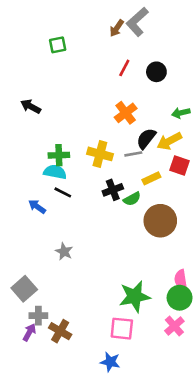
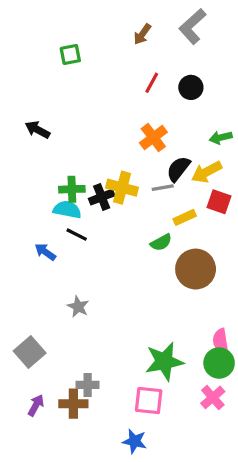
gray L-shape: (137, 22) -> (192, 26), moved
black cross: (113, 190) -> (102, 197), moved
gray cross: (38, 316) -> (88, 385), moved
brown cross: (60, 331) -> (73, 404), turned -30

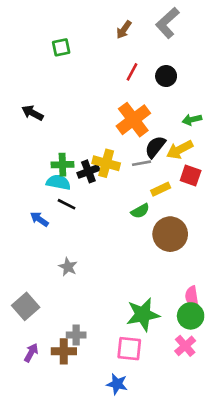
orange cross: (153, 138) -> (133, 120), size x1.4

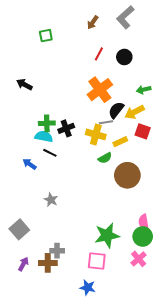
yellow cross: (106, 163) -> (96, 134), moved

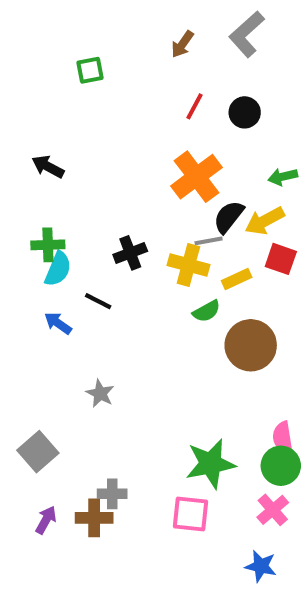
green cross: (47, 123) -> (48, 245), moved
cyan semicircle: (44, 137) -> (58, 269), moved, turned 102
blue star: (88, 287) -> (261, 566), moved

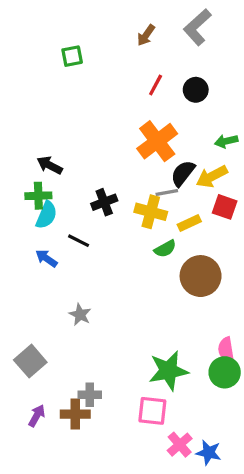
black arrow: (48, 167) -> (50, 165), moved
pink cross: (273, 510) -> (180, 445), moved

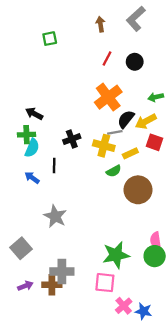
brown arrow: (146, 35) -> (100, 24), turned 136
black line: (79, 241) -> (54, 166), turned 64
gray star: (80, 315) -> (55, 216), size x1.5
gray cross: (90, 395) -> (62, 272), size x1.5
purple arrow: (37, 416) -> (25, 286), turned 40

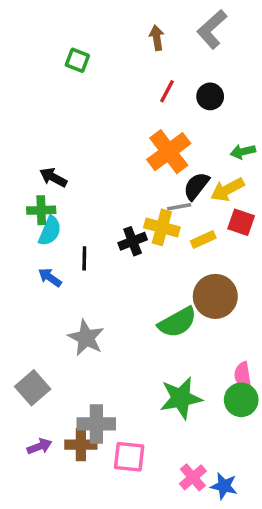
green square: (50, 39) -> (77, 60), turned 32
black cross: (72, 139) -> (133, 241), moved
green semicircle: (114, 171) -> (177, 322), moved, size x1.6
pink square: (105, 283) -> (129, 457), moved

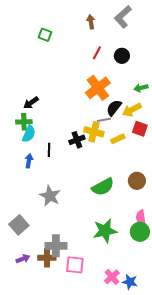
black arrow: (53, 177) -> (31, 103), turned -63
blue arrow: (50, 277) -> (29, 161), turned 64
brown circle: (215, 296) -> (137, 181), moved, size x0.7

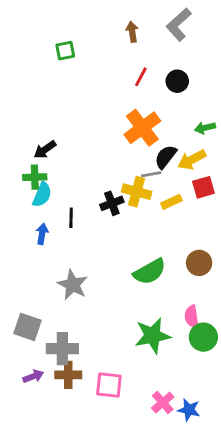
green square: (45, 35) -> (65, 51), turned -32
red square: (140, 129) -> (203, 187), turned -35
pink semicircle: (141, 218) -> (192, 317), moved
gray square: (19, 225) -> (27, 327), turned -30
gray cross: (56, 246) -> (62, 349), moved

